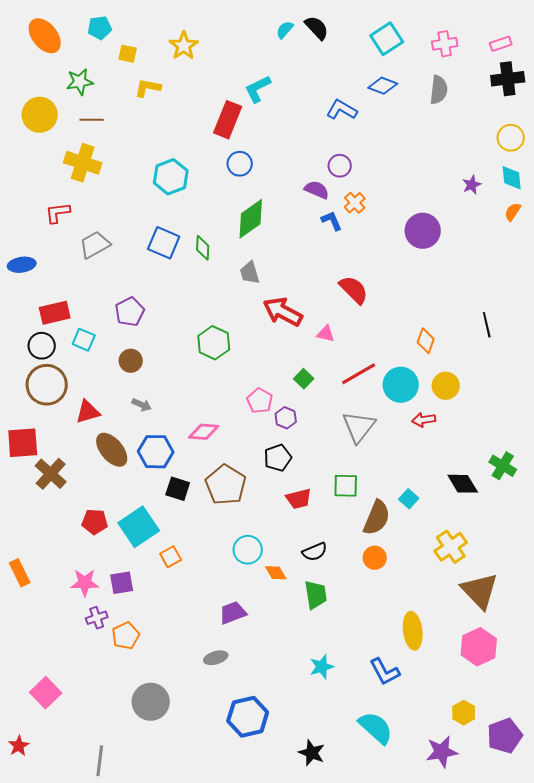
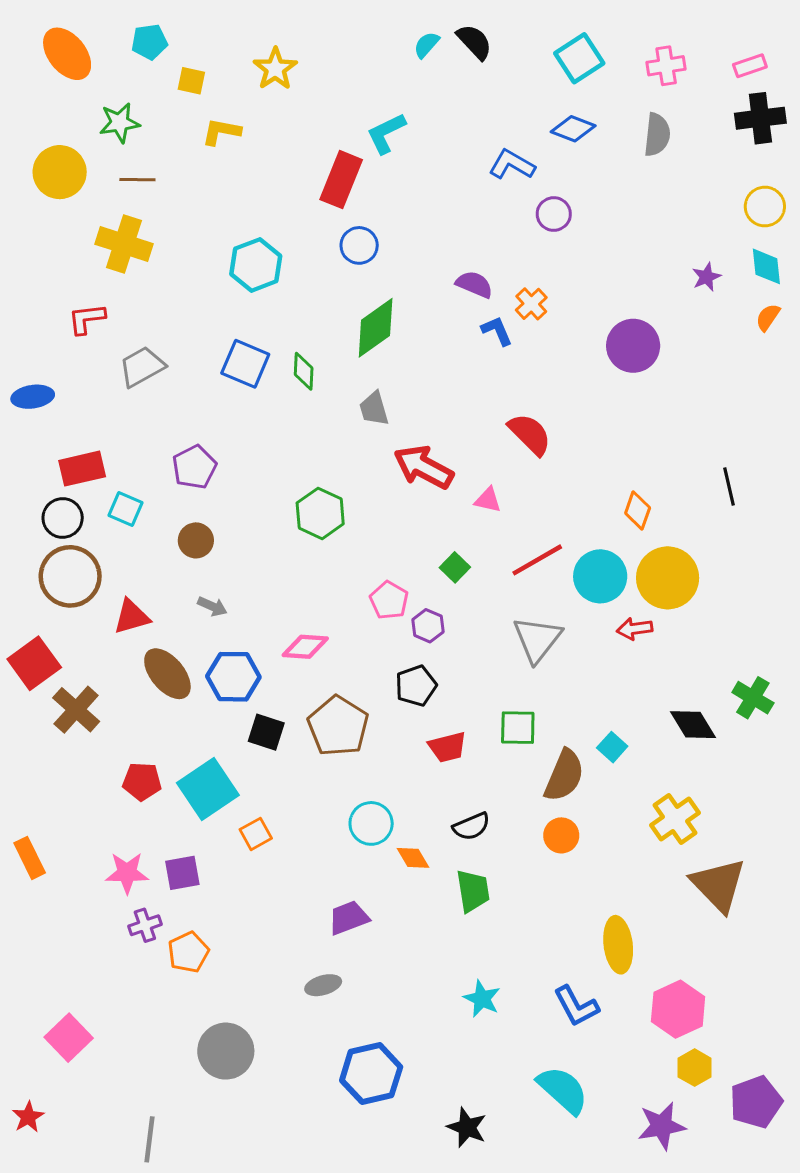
purple circle: (340, 166) -> (554, 214), moved
yellow circle: (446, 386) -> (668, 578), size x1.5
red square: (23, 443) -> (34, 663), turned -32
pink hexagon: (479, 647) -> (678, 1009), moved
cyan star: (322, 667) -> (482, 999), turned -30

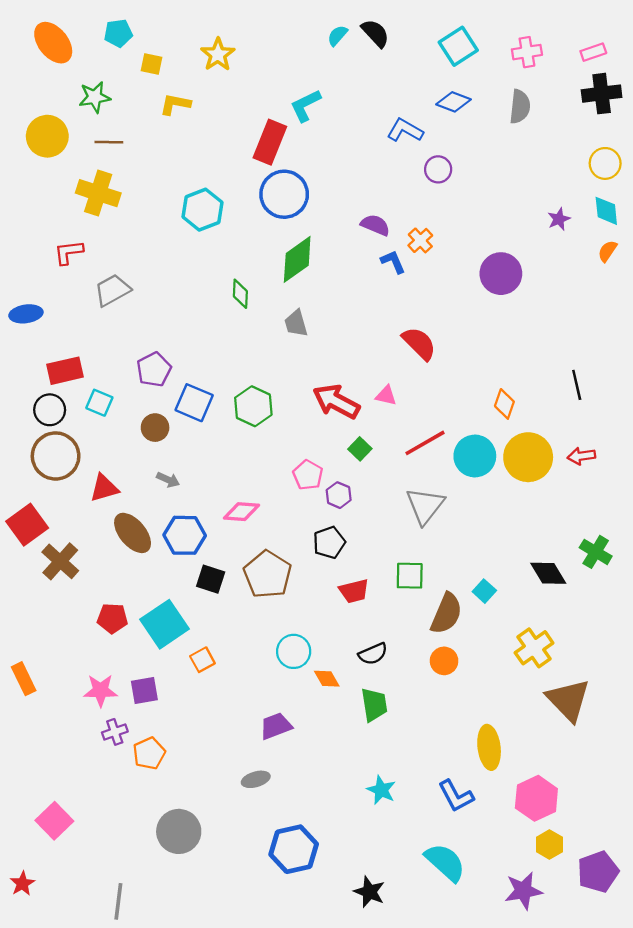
blue circle: (359, 245) -> (284, 194), size x1.6
blue square: (245, 364) -> (194, 403), moved
red arrow: (423, 467) -> (336, 402), moved
red arrow: (635, 629) -> (581, 456), moved

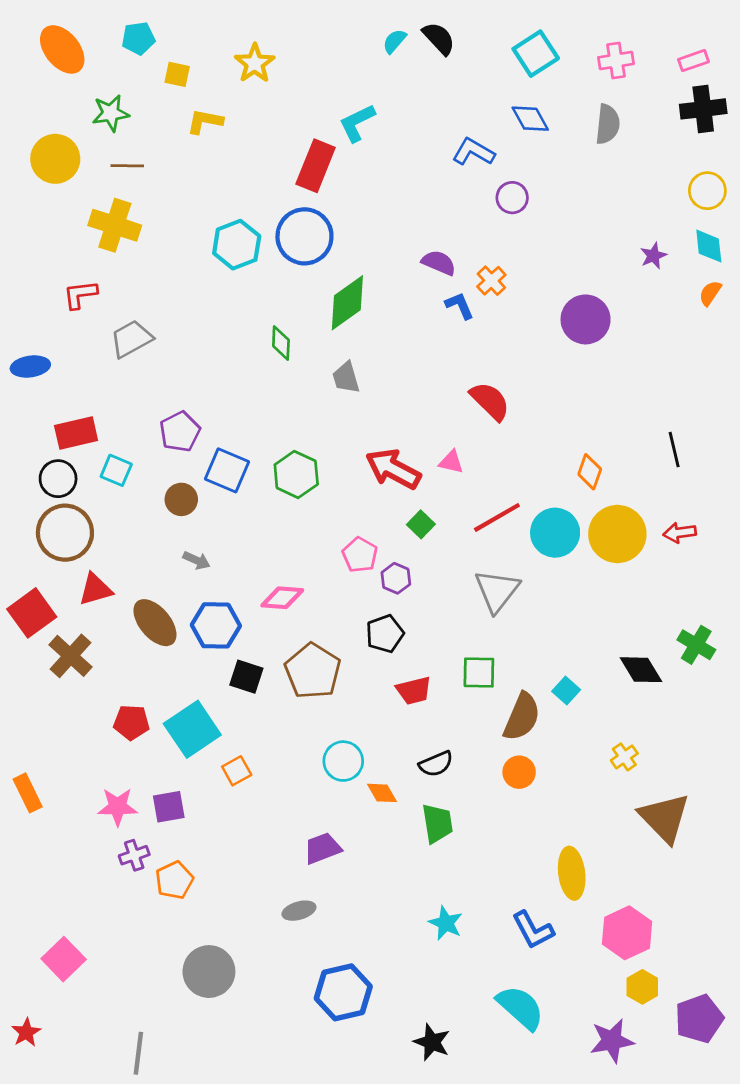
blue diamond: (454, 102) -> (530, 119), turned 40
blue circle: (284, 194) -> (304, 236), moved
red triangle: (104, 488) -> (95, 589), moved
yellow cross: (534, 648) -> (624, 757), size x0.6

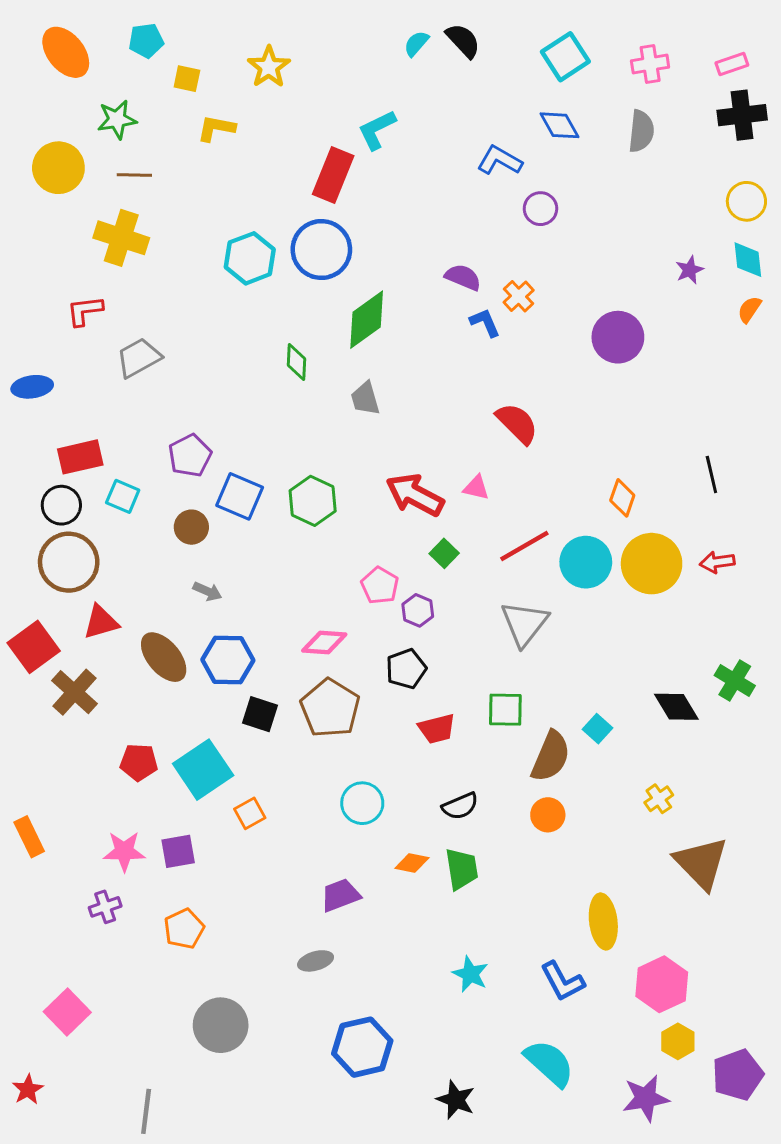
pink diamond: (282, 598) -> (324, 642), moved
orange diamond: (382, 793) -> (412, 863), moved, turned -48
purple cross: (134, 855) -> (105, 907), moved

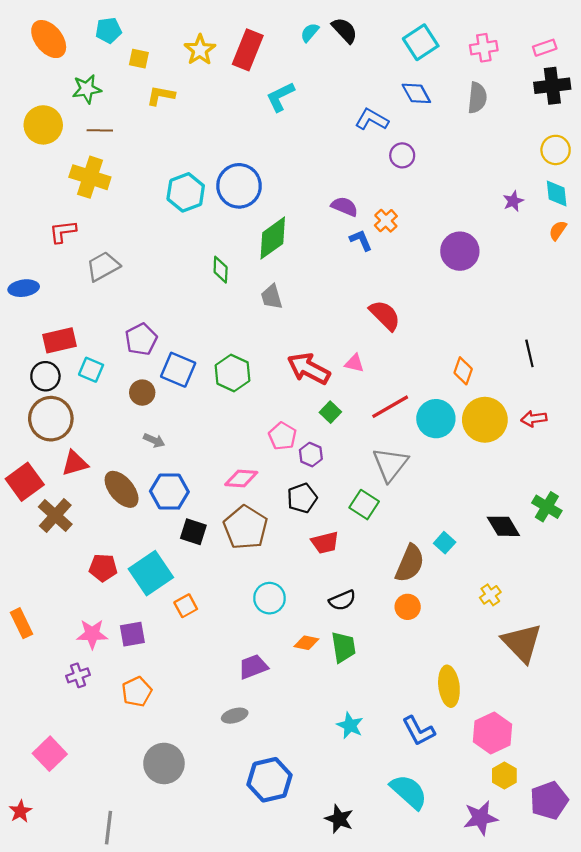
red rectangle: (333, 175) -> (248, 50), moved
green square: (505, 710) -> (364, 505), moved, turned 32

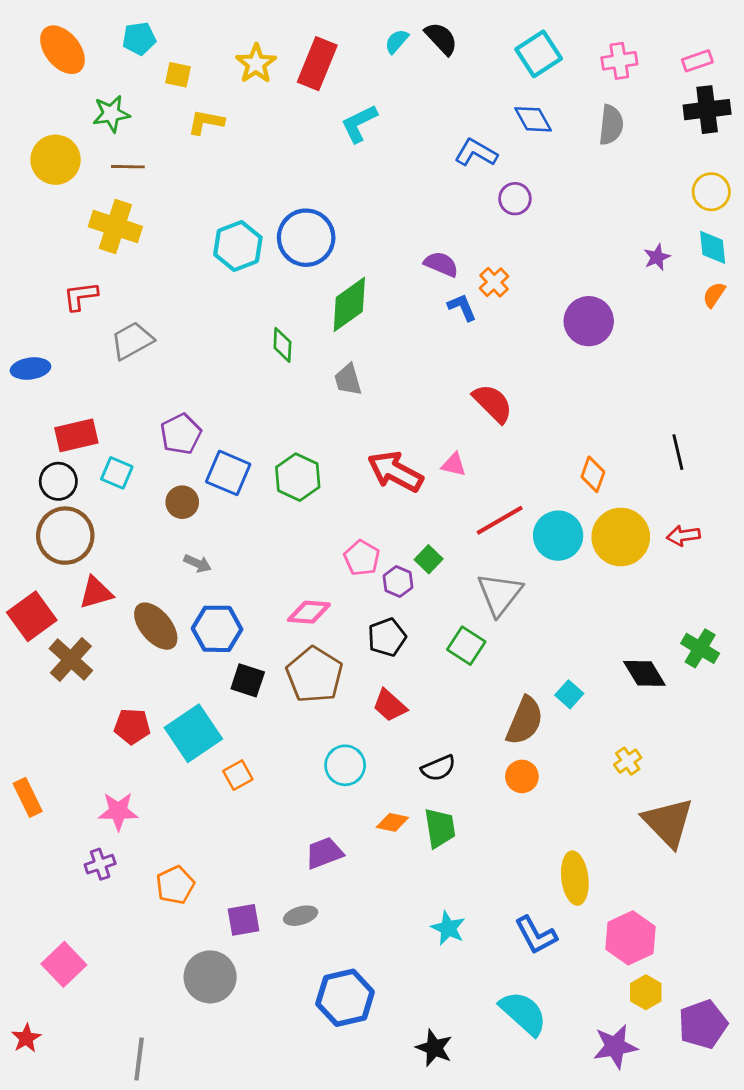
green square: (330, 412) -> (429, 559), moved
red trapezoid: (325, 543) -> (390, 705), moved, turned 56
purple square: (132, 634) -> (243, 920), moved

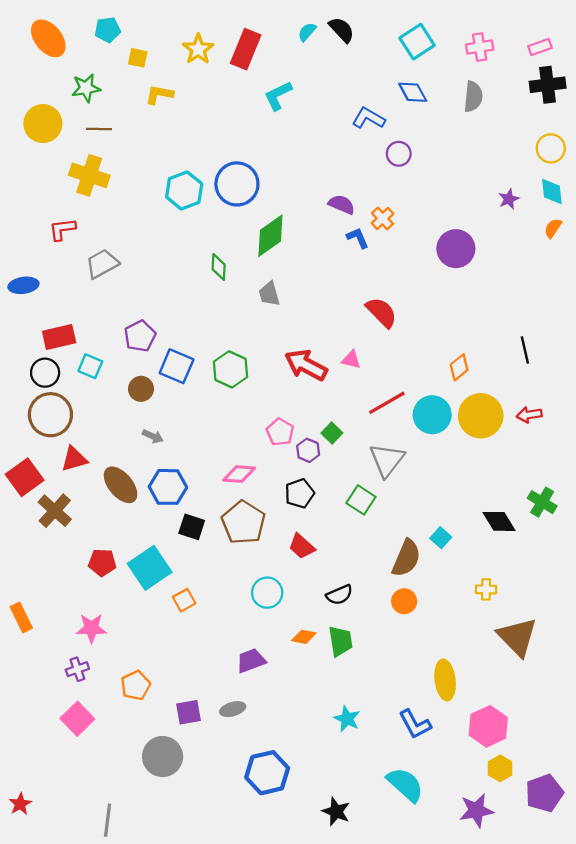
orange diamond: (593, 474) -> (459, 367), turned 32
yellow cross: (628, 761) -> (486, 589), turned 36
pink square: (64, 964) -> (77, 719), moved

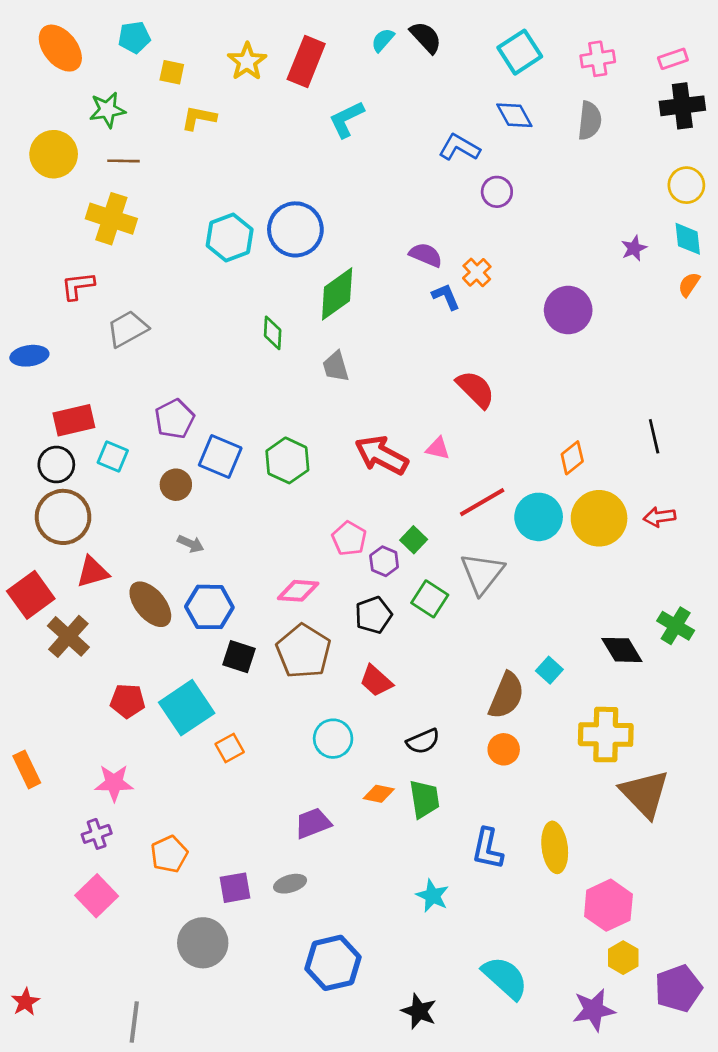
green square: (361, 500) -> (430, 599), moved
yellow cross: (486, 589) -> (606, 735), size x2.0
blue L-shape: (415, 724) -> (488, 849), moved, turned 40

